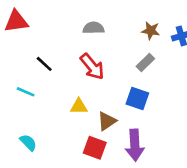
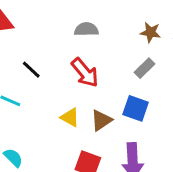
yellow triangle: (79, 106) -> (70, 117), turned 30
brown triangle: (107, 121) -> (101, 120), moved

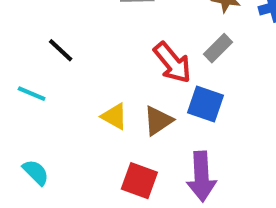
red arrow: (85, 73) -> (172, 63), moved

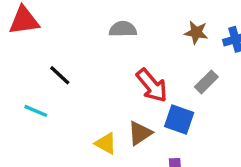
gray rectangle: (218, 48) -> (206, 82), moved
yellow triangle: (114, 116) -> (106, 143), moved

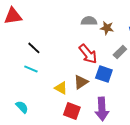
gray semicircle: (123, 29) -> (89, 21), moved
brown star: (196, 33) -> (107, 28), moved
cyan line: (36, 111) -> (31, 69), moved

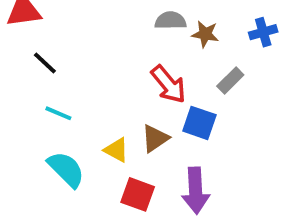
black line: (34, 48) -> (45, 63), moved
cyan semicircle: (22, 107) -> (66, 169), moved, size x1.5

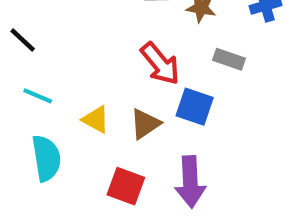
gray rectangle: (230, 80) -> (229, 59), turned 64
yellow triangle: (116, 150) -> (96, 120), moved
cyan semicircle: (66, 169) -> (46, 158), turned 36

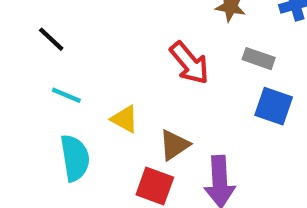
blue square: (195, 107) -> (274, 106), moved
brown triangle: (145, 124) -> (174, 145), moved

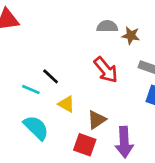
black line: (51, 39) -> (51, 76), moved
cyan semicircle: (75, 158) -> (36, 128), turned -36

